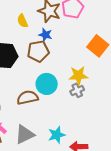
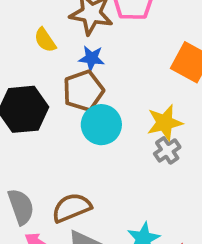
cyan circle: (47, 84) -> (101, 125), moved
brown semicircle: (27, 98) -> (72, 208), moved

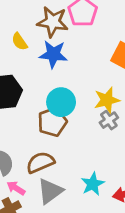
blue star: (92, 58) -> (53, 54), size x1.5
brown pentagon: (83, 91) -> (52, 122), moved

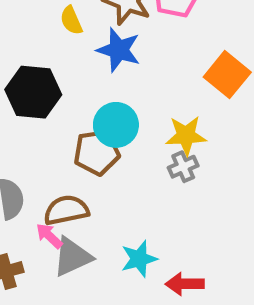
pink arrow: (16, 188) -> (49, 236), moved

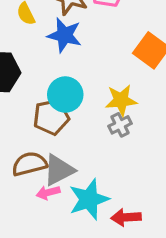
pink arrow: (49, 236) -> (48, 193), moved, turned -55
gray triangle: (72, 257) -> (59, 170), moved
cyan star: (139, 259) -> (89, 199), size x1.4

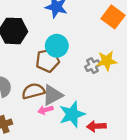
yellow star: (121, 100) -> (107, 61), moved

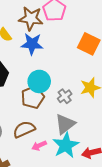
gray cross: (93, 66) -> (65, 96), moved
gray triangle: (52, 95) -> (65, 124), moved

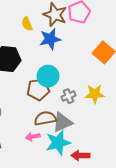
blue star: (32, 44) -> (50, 39), turned -30
brown semicircle: (24, 129) -> (45, 118), moved

